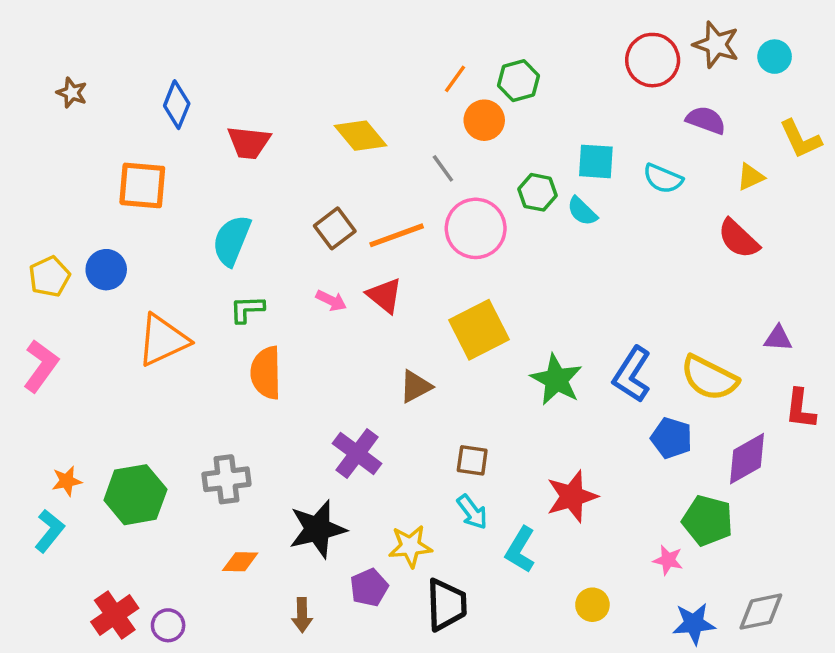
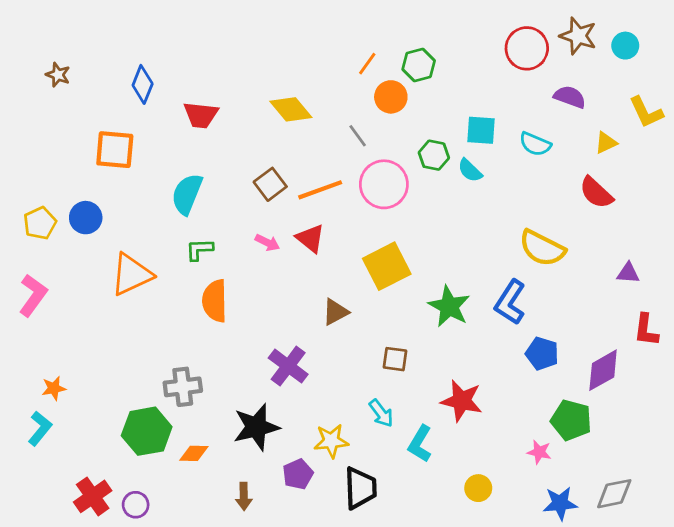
yellow semicircle: (709, 378) -> (542, 248), moved
brown square: (472, 460) -> (395, 359), moved
green hexagon: (135, 495) -> (147, 431), moved
red star: (572, 496) -> (462, 401), turned 30

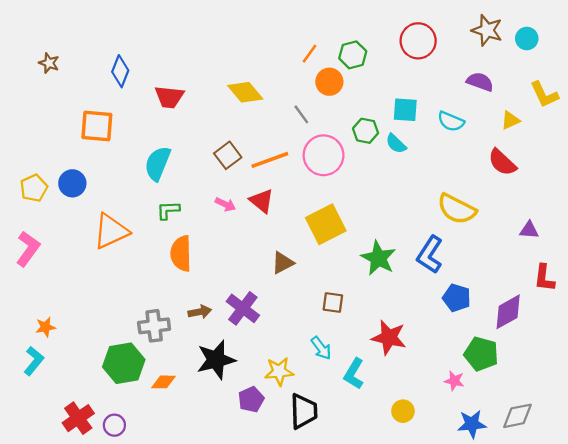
red circle: (527, 48) -> (418, 41), moved
brown arrow: (244, 496) -> (200, 312), moved, turned -100

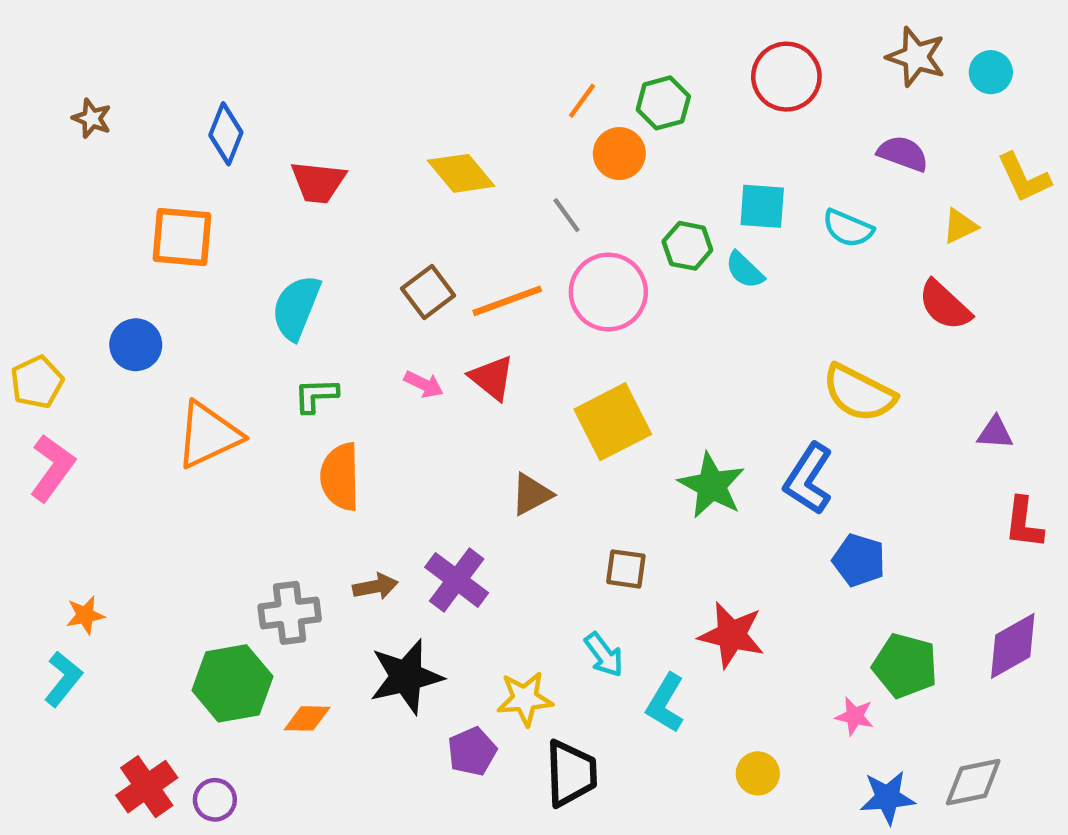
yellow pentagon: (34, 188) -> (37, 382), moved
purple diamond: (508, 312) -> (1013, 646), moved

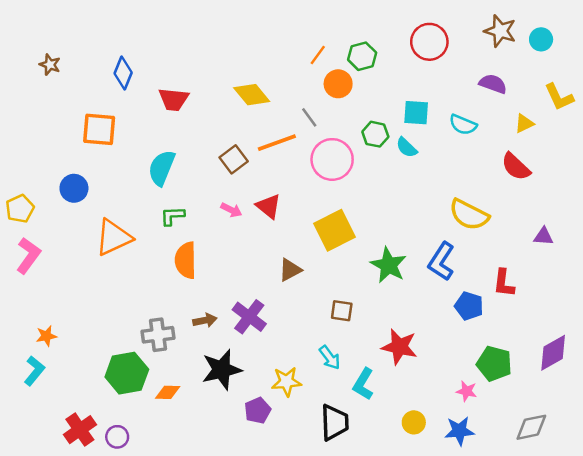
orange line: (507, 301) -> (277, 143), moved
red L-shape: (1024, 523) -> (504, 283), moved
black trapezoid: (571, 773) -> (335, 422), moved
blue star: (887, 798) -> (459, 431), moved

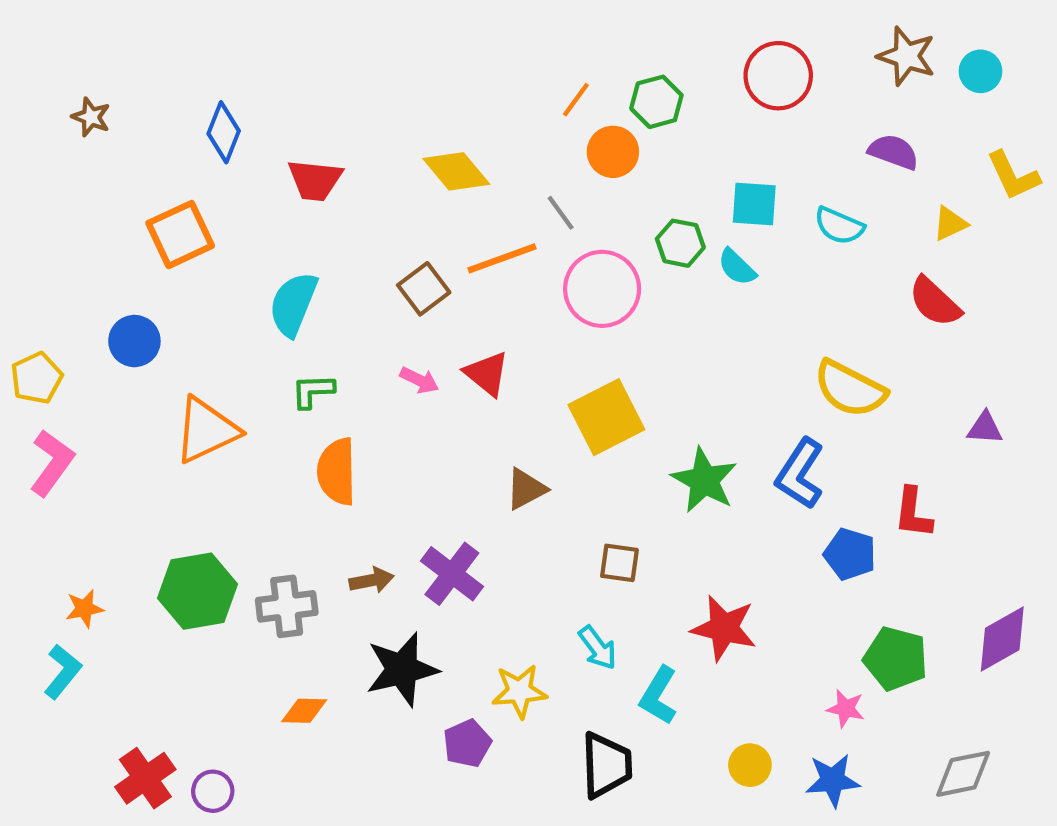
orange square: (99, 129) -> (180, 234), turned -30
green hexagon: (127, 373) -> (198, 591), moved

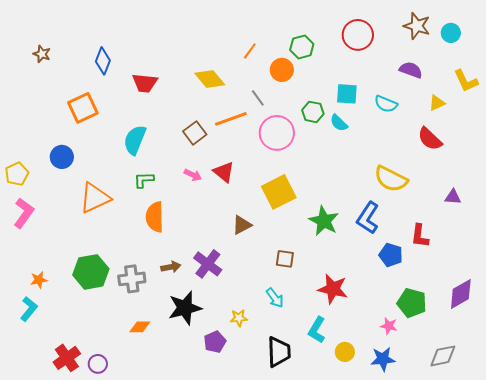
orange line: (576, 100) -> (250, 51), moved
yellow star: (519, 691) -> (239, 318), size x0.7
cyan L-shape: (659, 696) -> (317, 330), moved

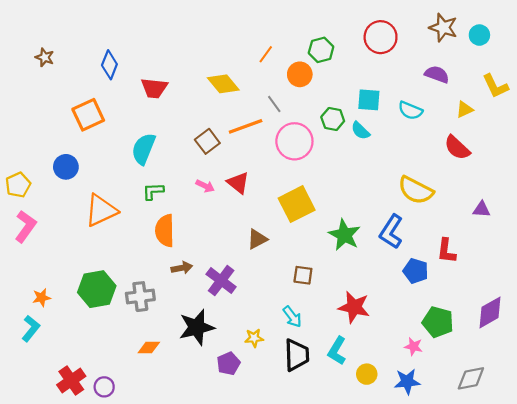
brown arrow: (171, 267) -> (182, 268), moved
black trapezoid: (279, 352) -> (297, 355), moved

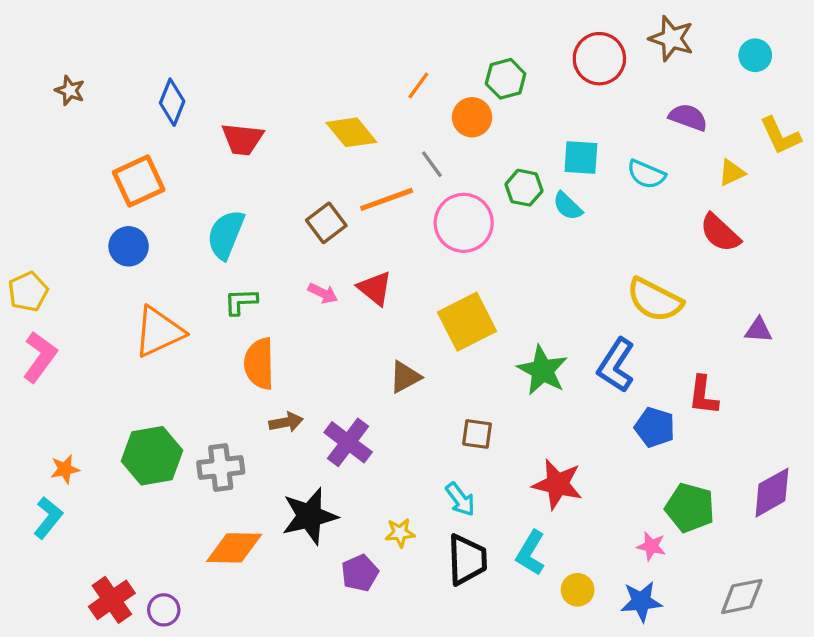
brown star: (443, 28) -> (671, 39), moved
blue circle: (66, 167) -> (129, 246), moved
orange diamond: (149, 348) -> (234, 548), size x1.6

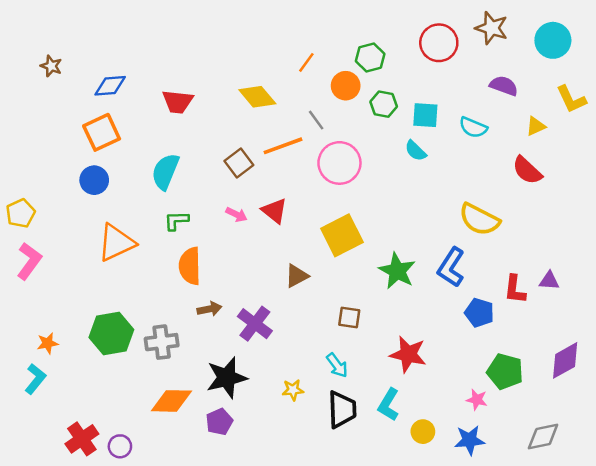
cyan circle: (755, 55) -> (553, 40), size x1.5
blue diamond: (172, 102) -> (110, 86), moved, turned 64
green hexagon: (524, 188) -> (384, 104), moved
purple triangle: (759, 330) -> (549, 281), moved
purple pentagon: (360, 573) -> (219, 422), moved

